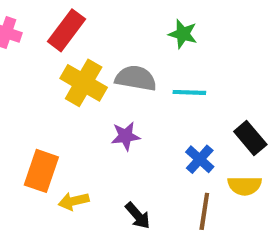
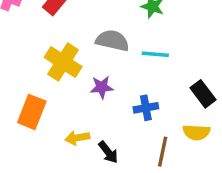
yellow cross: (84, 83) -> (63, 62), moved
blue cross: (200, 159) -> (146, 108), moved, turned 35
yellow arrow: (74, 201) -> (77, 138), moved

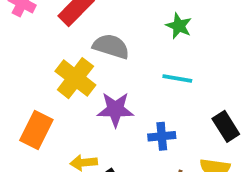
gray semicircle: (112, 41) -> (111, 46), moved
purple star: (102, 87) -> (115, 109), size x1.4

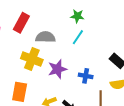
cyan line: (177, 78) -> (78, 37), moved, turned -49
blue cross: (162, 136) -> (86, 76), turned 32

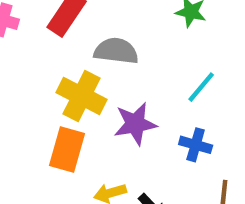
cyan line: (78, 37) -> (201, 87), moved
orange rectangle: (20, 92) -> (67, 150), moved

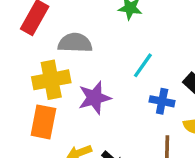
yellow cross: (82, 96) -> (51, 80), turned -33
blue cross: (196, 145) -> (162, 101), moved

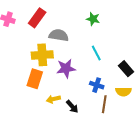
cyan line: (143, 65) -> (96, 53), turned -70
blue cross: (162, 101) -> (97, 85), moved

